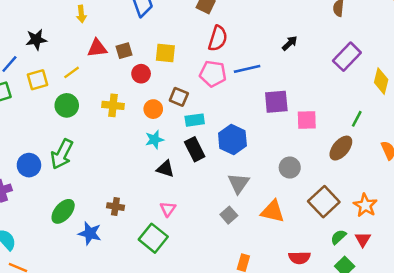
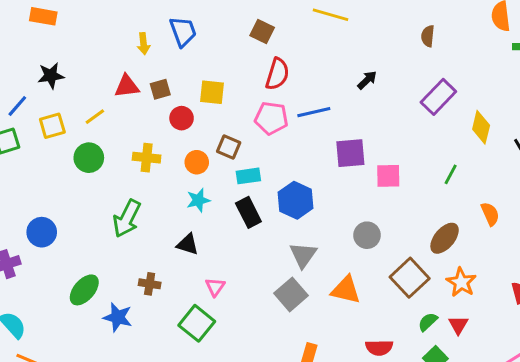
yellow arrow: (81, 14) -> (144, 44), moved
brown ellipse: (341, 148) -> (445, 238), moved
green arrow: (62, 154) -> (127, 218), moved
black triangle: (165, 169) -> (188, 244), moved
gray square: (229, 215) -> (291, 294), size x1.5

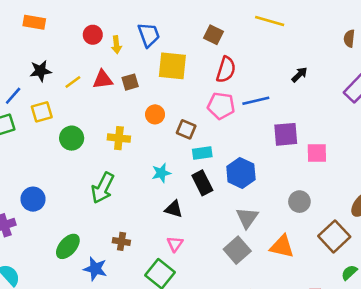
yellow square: (212, 92) -> (172, 66), moved, size x1.4
yellow line: (95, 117) -> (73, 82), moved
red circle: (182, 118) -> (93, 35), moved
orange circle: (197, 162) -> (155, 114), moved
black triangle: (188, 244) -> (174, 209), moved

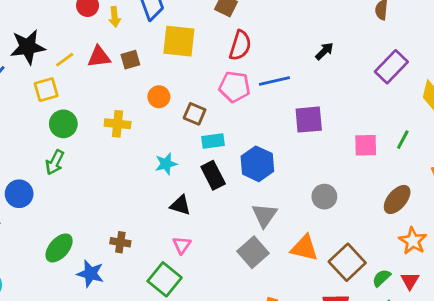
black star: (40, 71) -> (28, 47), size x1.4
yellow square: (42, 112) -> (46, 90), moved
pink square: (317, 153) -> (366, 145), moved
green arrow: (103, 188) -> (55, 162), moved, size x0.7
brown square: (334, 236) -> (347, 262), moved

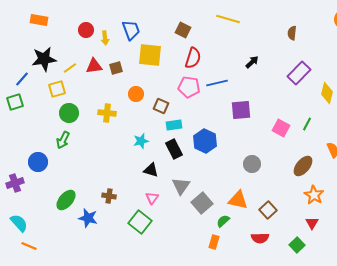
pink square: (366, 145) -> (281, 128), turned 30
gray triangle: (264, 215) -> (181, 186), moved
brown square: (347, 262) -> (268, 210), size x0.7
green semicircle: (381, 278) -> (223, 221), moved

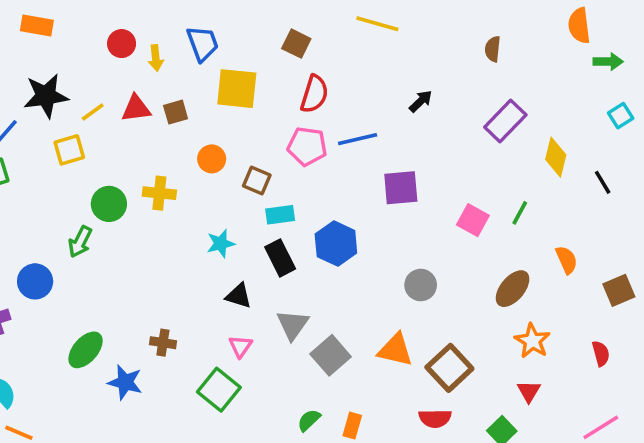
green circle: (69, 113) -> (109, 204), moved
brown square: (268, 210) -> (449, 368), size x1.4
green semicircle: (223, 221) -> (309, 420), moved

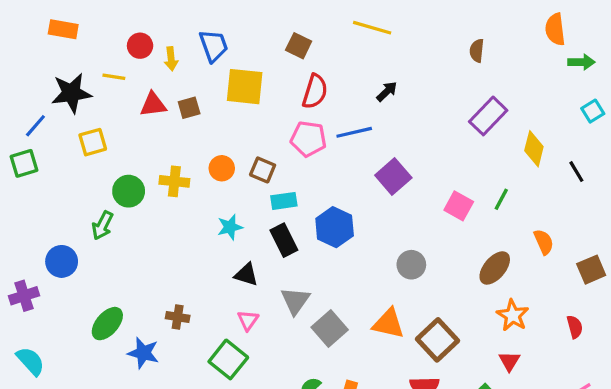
black arrow: (421, 101) -> (387, 91), moved
yellow line: (93, 112) -> (114, 77), moved, turned 45
orange circle: (212, 159) -> (222, 168), moved
purple square: (401, 188) -> (393, 176), turned -36

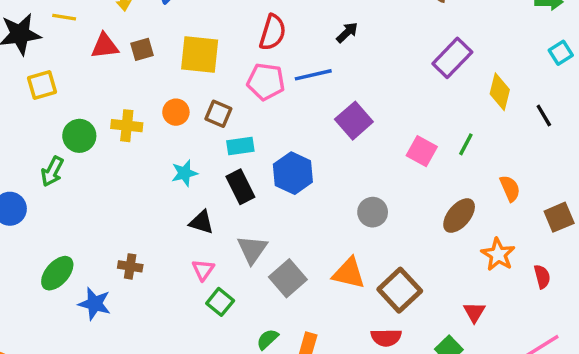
yellow square: (245, 87) -> (200, 54), moved
orange star: (513, 315) -> (498, 255), moved
green square: (228, 359) -> (220, 302), moved, size x0.7

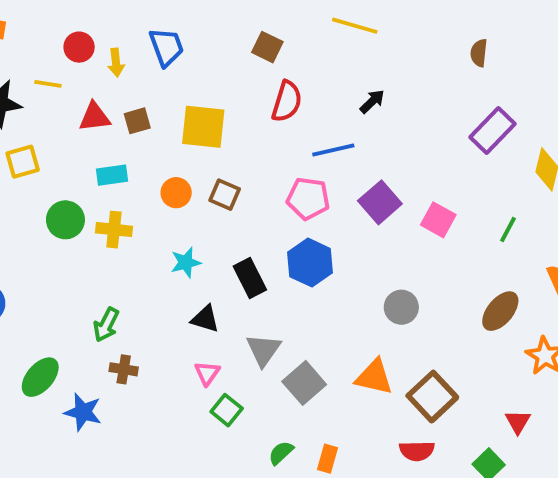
pink pentagon: (266, 82) -> (308, 198), moved
yellow cross: (127, 126) -> (114, 230), moved
cyan rectangle: (240, 146) -> (112, 175), moved
pink square: (422, 151) -> (438, 220), moved
green arrow: (52, 171) -> (106, 325), moved

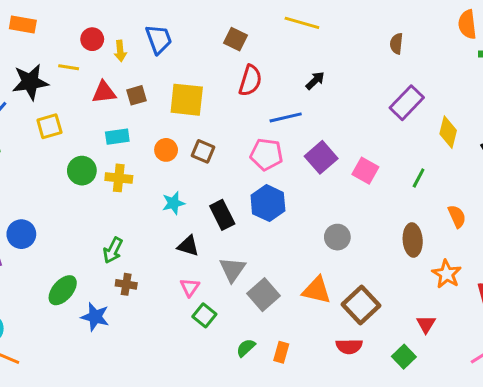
brown ellipse: (500, 311) -> (413, 240), turned -44

